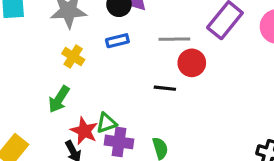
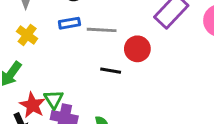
gray line: (174, 39) -> (102, 30), moved
green triangle: (106, 123) -> (54, 99), turned -48

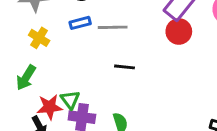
red circle: (137, 49) -> (179, 31), moved
red star: (32, 105) -> (50, 107), turned -30

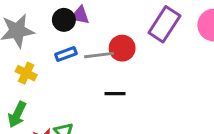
red circle: (179, 31) -> (122, 48), moved

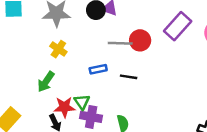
blue rectangle: (66, 54) -> (98, 69), moved

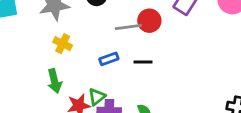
green arrow: (46, 82) -> (54, 81), turned -40
green triangle: (82, 102) -> (97, 97), turned 35

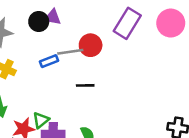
blue rectangle: (109, 59) -> (49, 61), moved

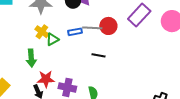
green triangle: (41, 120) -> (52, 39), moved

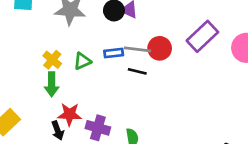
yellow cross: (42, 32) -> (52, 60), moved
black line: (99, 55) -> (137, 71), moved

